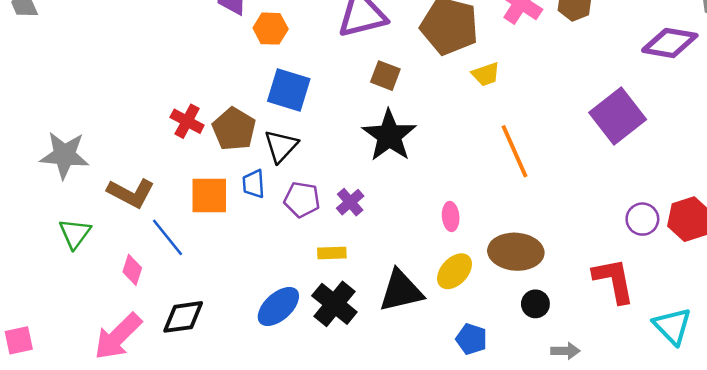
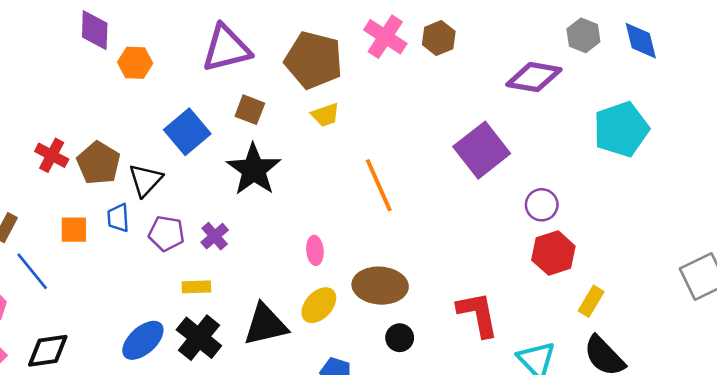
yellow trapezoid: (486, 74) -> (325, 115), moved
blue square: (289, 90) -> (187, 132), moved, turned 33
orange square: (209, 196) -> (74, 230), size x0.7
purple circle: (642, 219) -> (542, 205), moved

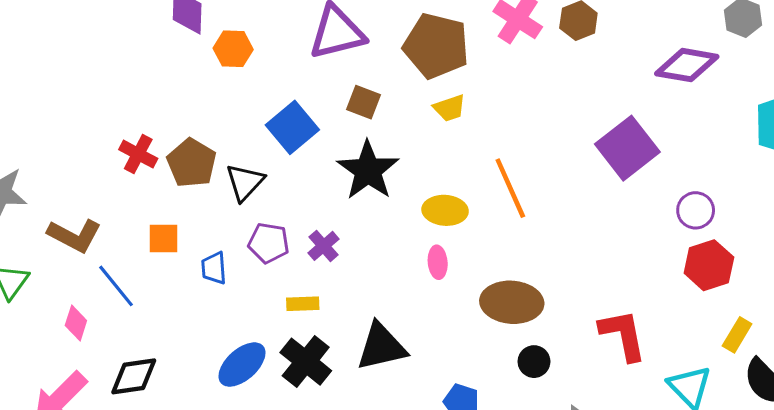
blue trapezoid: (118, 218) -> (214, 268), moved
yellow rectangle: (591, 301) -> (737, 335), moved
yellow ellipse: (319, 305) -> (445, 210), moved, turned 51

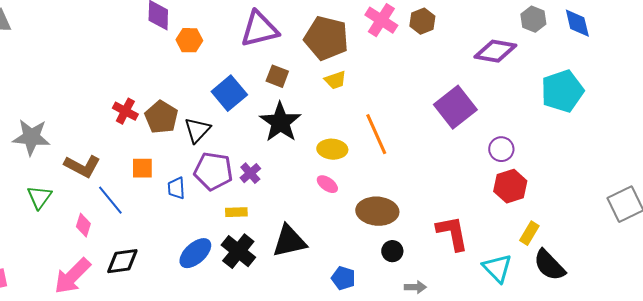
purple pentagon: (269, 243) -> (213, 171), size x1.4
pink ellipse: (438, 262) -> (327, 184), turned -50

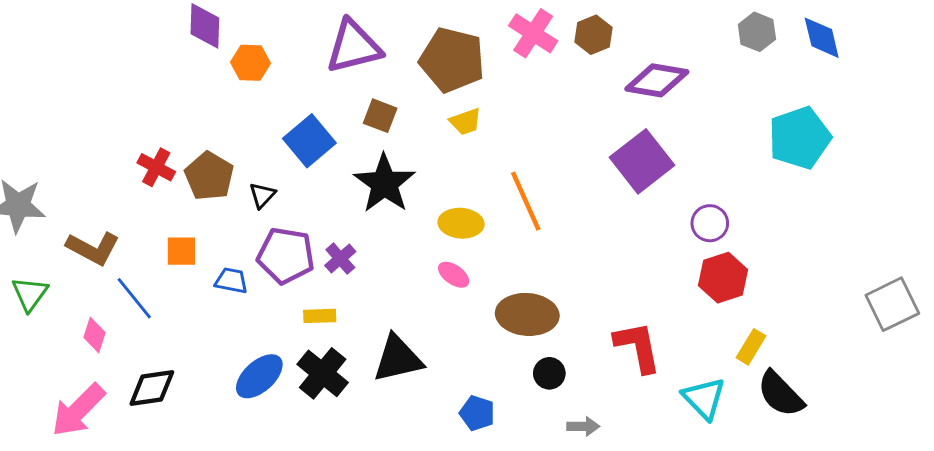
purple diamond: (495, 51) -> (657, 80), moved
black triangle: (197, 130) -> (262, 195), size x0.7
blue trapezoid: (176, 188) -> (231, 281), turned 105

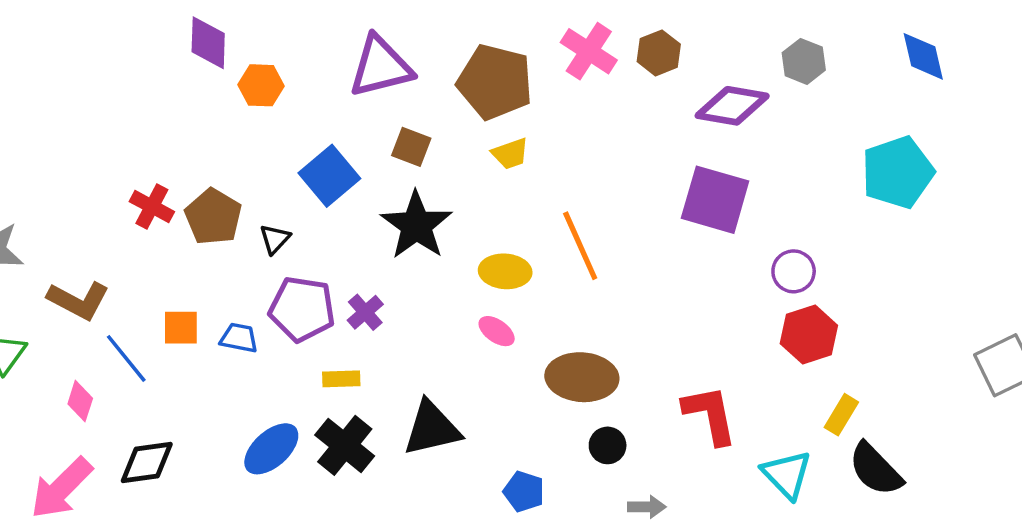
gray hexagon: (757, 32) -> (804, 61), moved
purple square: (642, 161) -> (715, 200), turned -36
orange square: (181, 251) -> (181, 328), moved

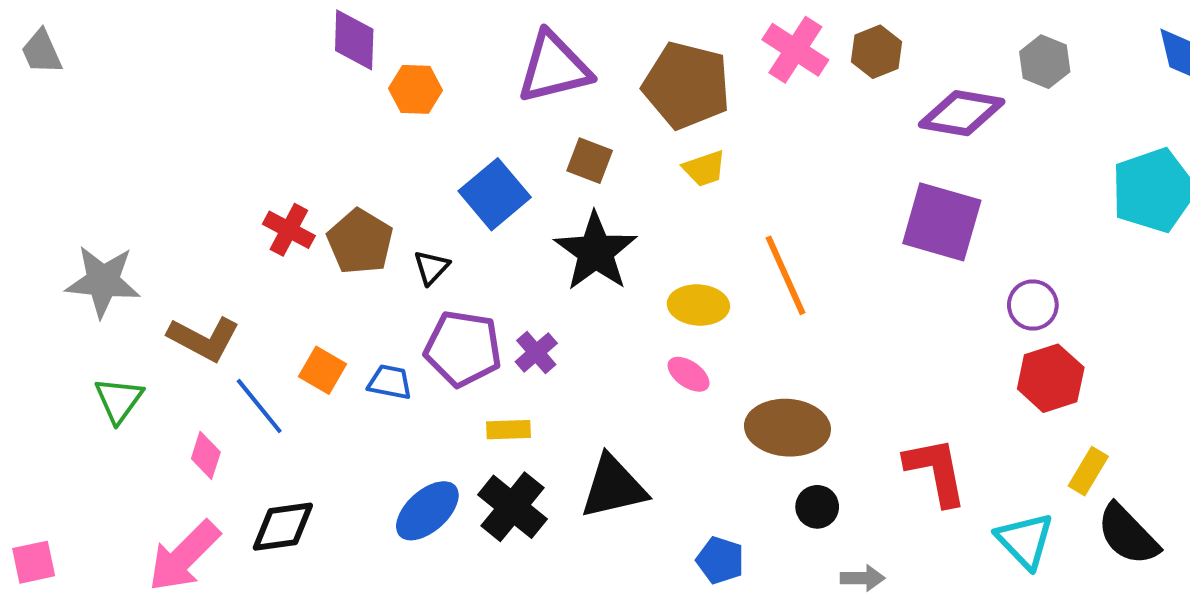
orange square: (181, 328) -> (323, 370), turned 30

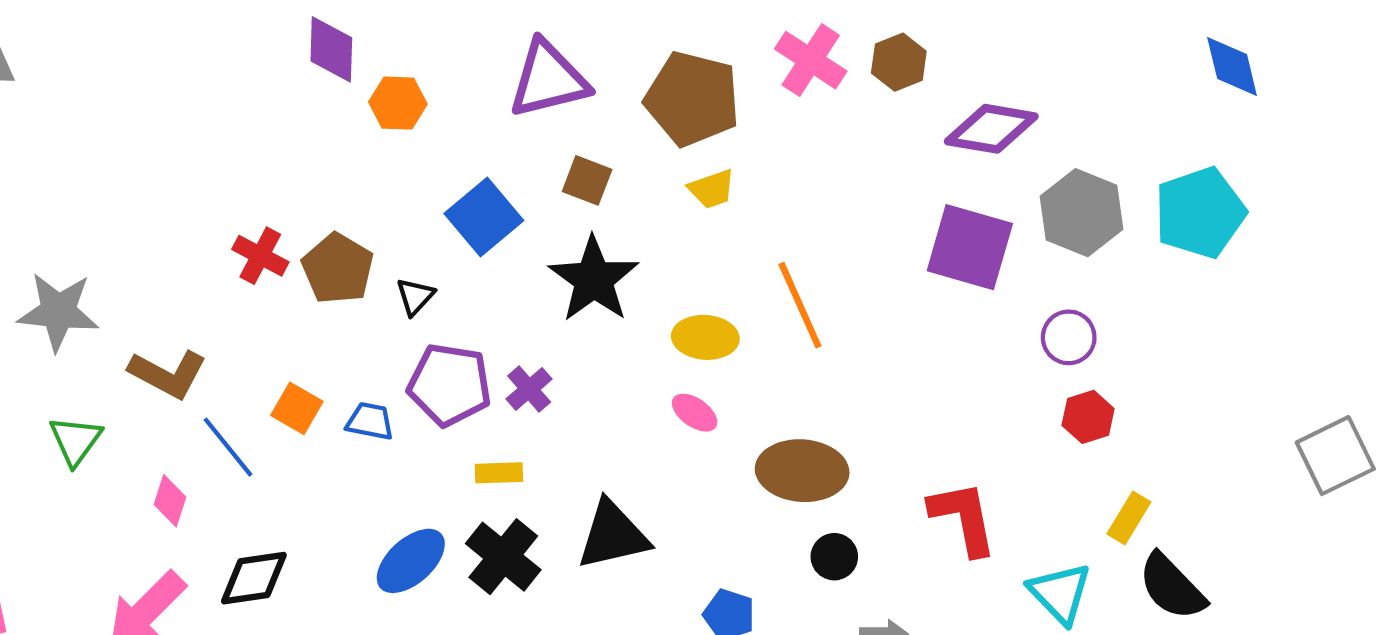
gray hexagon: (1045, 62) -> (1082, 213), moved, size x1.5
red hexagon: (1051, 378) -> (1088, 417), size x0.7

